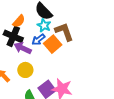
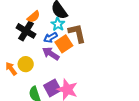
purple arrow: (23, 48) -> (51, 54), moved
yellow circle: (25, 70) -> (26, 64), moved

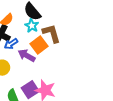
blue arrow: (50, 37) -> (11, 44), moved

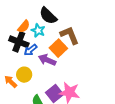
cyan star: (32, 26) -> (38, 30), moved

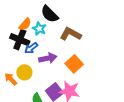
brown L-shape: (70, 35) -> (71, 34), turned -40
orange square: (58, 48) -> (74, 64), moved
purple arrow: (47, 60) -> (48, 58), turned 144

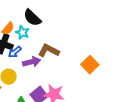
brown L-shape: (71, 34) -> (49, 51), moved
orange square: (74, 64) -> (90, 65), moved

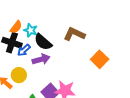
black semicircle: (32, 18) -> (43, 42), moved
brown L-shape: (49, 51) -> (74, 34), moved

